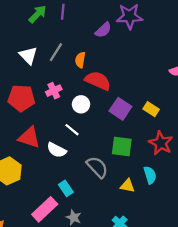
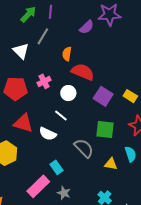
gray line: (56, 52) -> (43, 36), moved

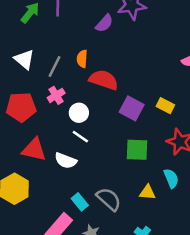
gray line: (43, 36) -> (55, 67), moved
white circle: (68, 93) -> (79, 113), moved
gray semicircle: (84, 148) -> (109, 199), moved

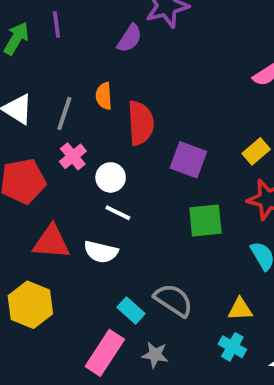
red semicircle: (104, 80) -> (141, 123), turned 76
yellow rectangle: (165, 106) -> (256, 151), moved, turned -60
yellow triangle: (148, 192) -> (240, 309), moved

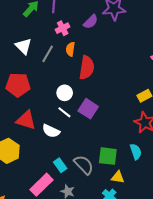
pink cross: (73, 156) -> (63, 28), moved
purple square: (188, 160) -> (88, 109), moved
green square: (205, 220) -> (108, 156), moved

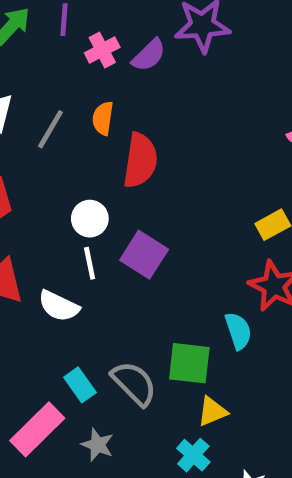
pink cross: (63, 28) -> (102, 50), moved
white line: (64, 112) -> (90, 263), turned 40
cyan semicircle: (136, 152) -> (238, 331), moved
yellow triangle: (118, 177) -> (212, 412), turned -32

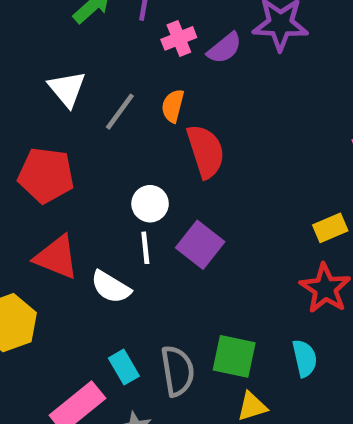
red semicircle: (140, 160) -> (206, 151), turned -32
cyan semicircle: (238, 331) -> (305, 358), moved
gray semicircle: (134, 383) -> (178, 371), turned 30

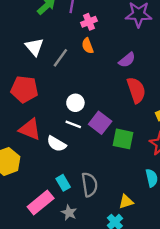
purple semicircle: (225, 48) -> (127, 60), moved
orange semicircle: (173, 106) -> (88, 46), moved, turned -35
red semicircle: (206, 151) -> (136, 90), moved
white line: (145, 248) -> (73, 124), turned -63
green square: (234, 356) -> (123, 139), moved

